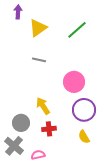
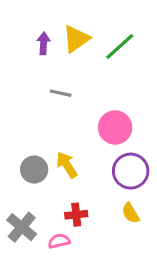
purple arrow: (18, 12) -> (43, 43), moved
yellow triangle: (38, 28) -> (76, 39), moved
gray circle: (21, 123) -> (34, 170), moved
red cross: (49, 129) -> (76, 215), moved

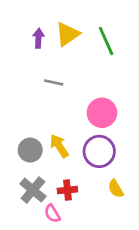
green line: (120, 47) -> (106, 41), turned -72
purple circle: (131, 171) -> (99, 151), moved
gray cross: (22, 227) -> (33, 190), moved
pink semicircle: (59, 241) -> (52, 214), turned -108

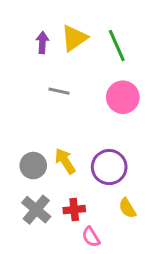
pink circle: (102, 113) -> (123, 97), moved
pink semicircle: (52, 214) -> (91, 237), moved

